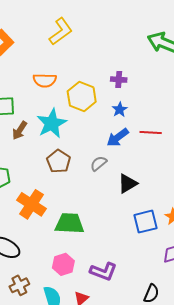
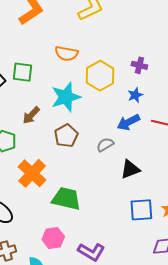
brown arrow: (20, 130) -> (31, 115), moved

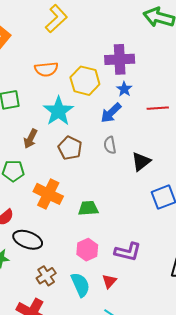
purple cross: (139, 65) -> (120, 59), size x1.8
blue arrow: (128, 122) -> (111, 113), moved
gray semicircle: (105, 145) -> (110, 145), turned -54
green trapezoid: (66, 199) -> (88, 208), size x0.7

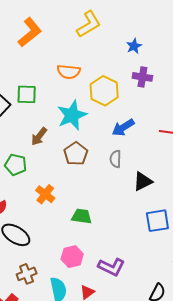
purple cross: (120, 59) -> (142, 77), size x0.7
blue star: (124, 89) -> (134, 46), moved
orange cross: (48, 194) -> (45, 194), size x0.7

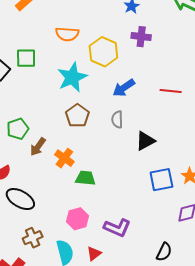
brown arrow: (39, 136) -> (38, 147), moved
green pentagon: (16, 165) -> (18, 129), turned -30
orange cross: (45, 194) -> (64, 158), moved

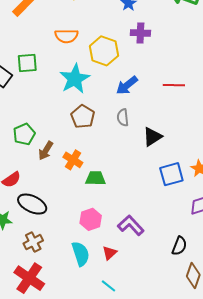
purple L-shape: (117, 228) -> (131, 225), turned -152
brown cross: (33, 238) -> (33, 242), moved

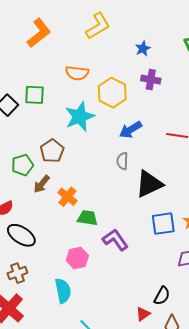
brown pentagon: (83, 117) -> (52, 151), moved
black triangle: (152, 137) -> (149, 184), size x1.4
purple L-shape: (131, 225) -> (115, 240), moved
red triangle: (110, 253) -> (143, 314), moved

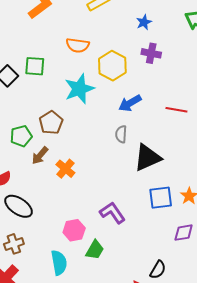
green trapezoid: (87, 218) -> (95, 250), moved, turned 110

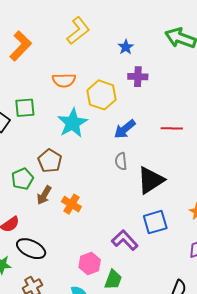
blue square: (161, 198) -> (155, 222), moved

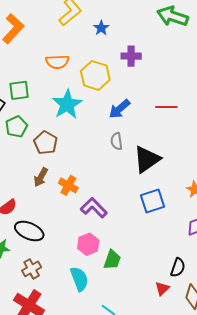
blue star: (126, 47) -> (101, 28), moved
green pentagon: (22, 179) -> (16, 127), moved
purple L-shape: (125, 240) -> (94, 208), moved

